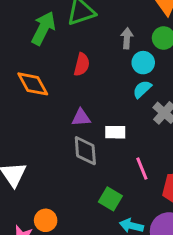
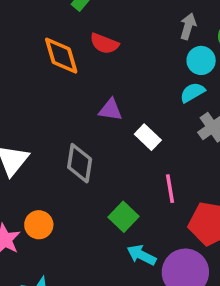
red semicircle: (82, 64) -> (104, 44), moved, turned 85
white rectangle: (115, 132) -> (148, 137), turned 30
gray diamond: (85, 151) -> (80, 163), moved

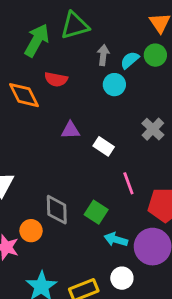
gray arrow: (188, 26) -> (103, 55), moved
cyan circle: (201, 60) -> (114, 85), moved
cyan semicircle: (192, 92) -> (130, 60), moved
gray diamond: (80, 163) -> (57, 210), moved

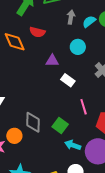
cyan circle: (114, 85) -> (78, 47), moved
purple triangle: (70, 130) -> (52, 61), moved

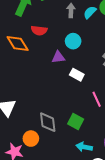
cyan circle: (78, 47) -> (73, 41), moved
cyan arrow: (73, 145) -> (84, 147), moved

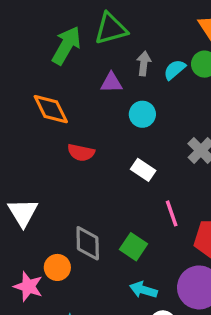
red semicircle: (39, 30) -> (81, 153), moved
purple triangle: (58, 57) -> (111, 83), moved

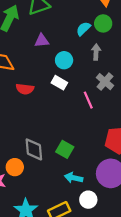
gray arrow: (144, 63) -> (96, 52), moved
white rectangle: (143, 170) -> (59, 83), moved
pink line: (172, 213) -> (88, 100), moved

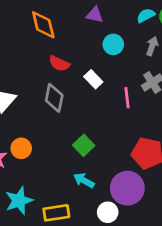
white rectangle: (59, 83) -> (93, 79), moved
gray diamond: (34, 149) -> (54, 98), moved
white circle: (88, 200) -> (108, 212), moved

